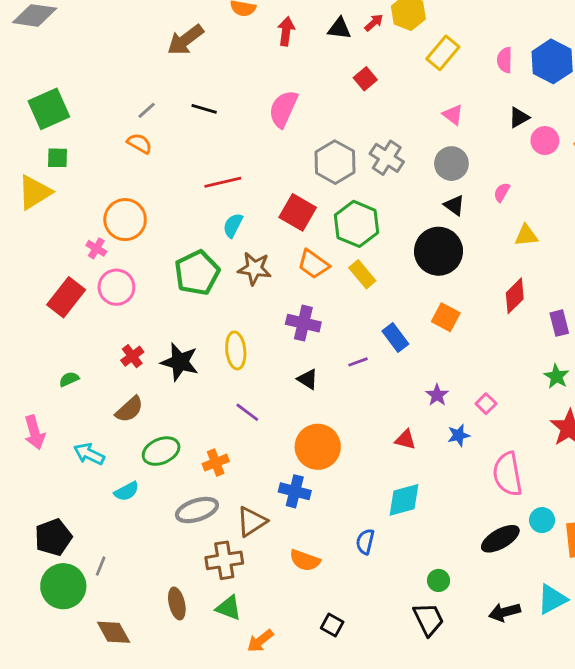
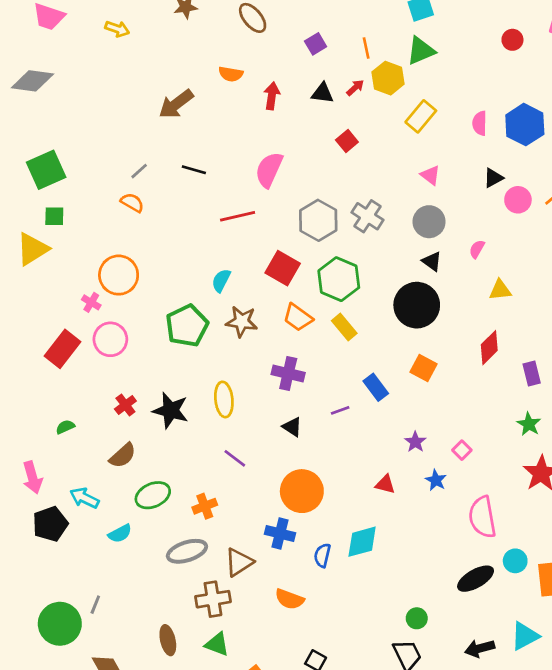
red line: (223, 182) -> (238, 216), moved
blue star: (459, 435) -> (436, 480), turned -30
cyan diamond: (404, 500) -> (362, 542), moved
black pentagon: (53, 537) -> (50, 524), moved
blue semicircle: (365, 542) -> (322, 555), moved

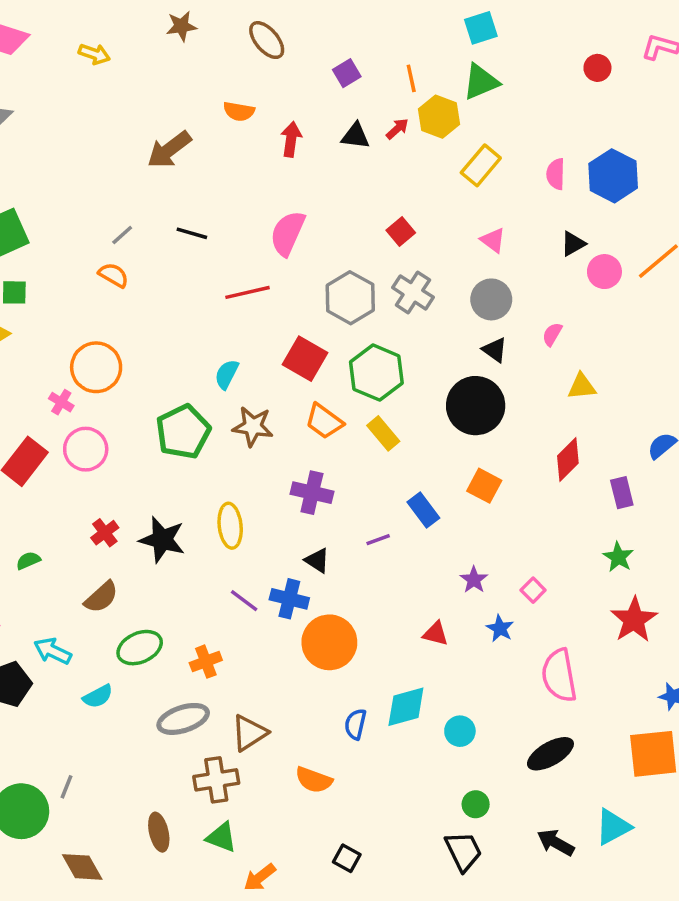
red square: (347, 141) -> (401, 232), moved
blue cross: (280, 534) -> (289, 599), moved
cyan circle: (515, 561) -> (460, 731), moved
black arrow: (480, 648) -> (556, 843), turned 44

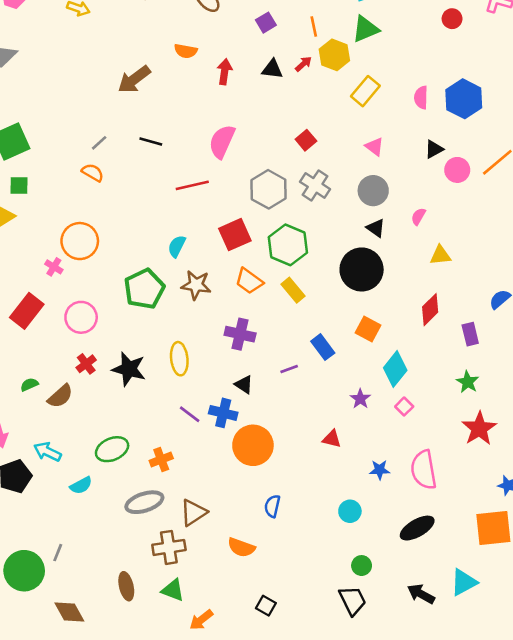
red square: (305, 359) -> (235, 235), turned 36
pink circle: (86, 449) -> (81, 317), moved
brown semicircle: (101, 597) -> (60, 396), moved
blue star: (500, 628) -> (380, 470), moved, turned -30
cyan diamond: (406, 707) -> (395, 369), moved, turned -36

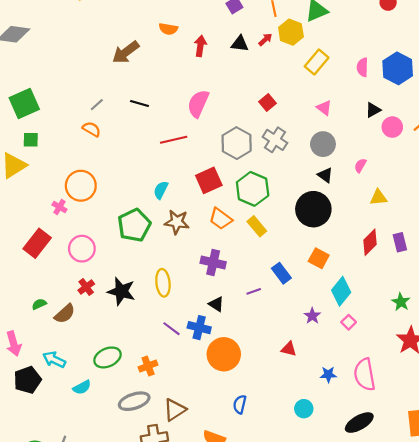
purple rectangle: (470, 334) -> (400, 242), moved

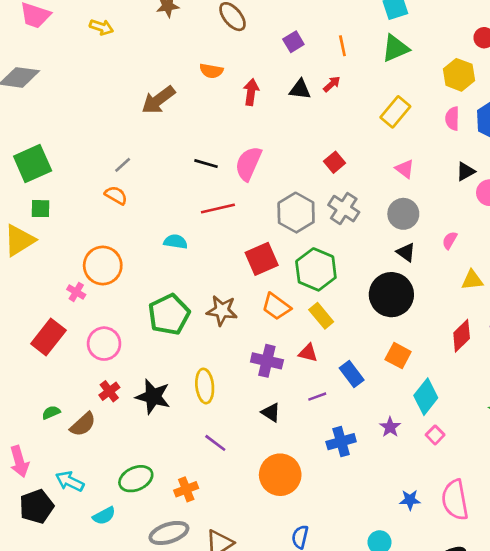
yellow hexagon: (291, 32) -> (459, 75), moved
black line: (139, 104) -> (206, 164), moved
cyan semicircle: (161, 190) -> (176, 242), moved, turned 72
blue cross: (199, 328) -> (341, 442), moved, turned -30
red triangle: (289, 349) -> (308, 353), moved

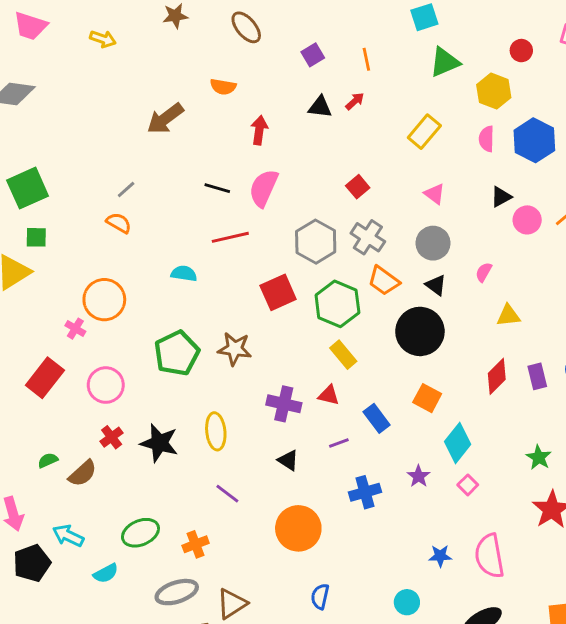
green triangle: (395, 48) -> (445, 62), moved
red arrow: (251, 92) -> (259, 130), moved
orange trapezoid: (276, 307) -> (384, 281), moved

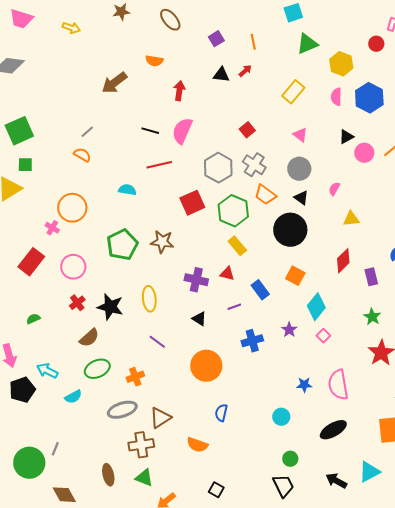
red circle: (521, 51) -> (376, 44), moved
purple rectangle: (537, 376) -> (371, 277), moved
brown semicircle: (83, 473) -> (89, 338), moved

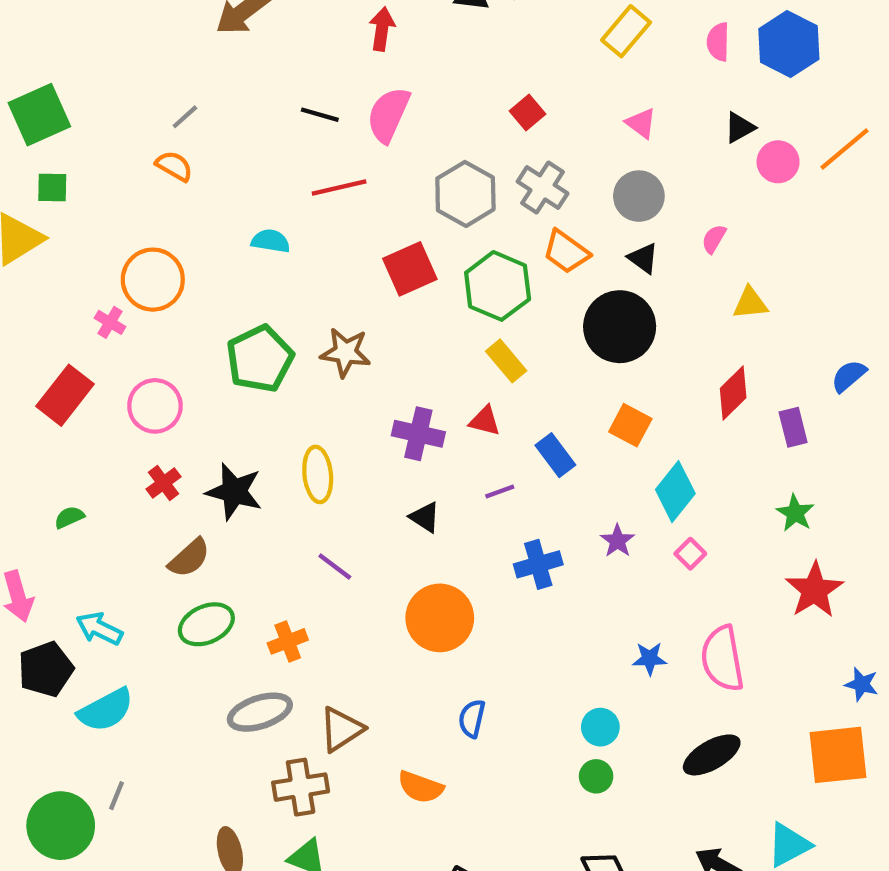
cyan semicircle: (73, 397) -> (106, 710), moved, size x1.5
green circle: (290, 459) -> (596, 776), moved

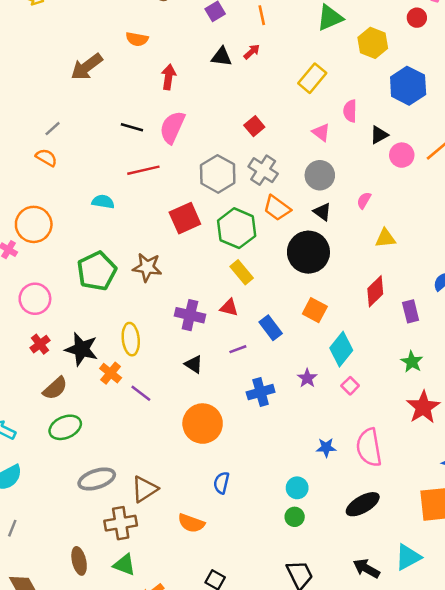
pink semicircle: (718, 42) -> (350, 111), moved
orange cross: (288, 641) -> (111, 373), moved, turned -30

